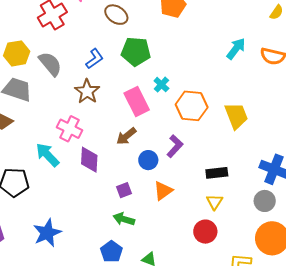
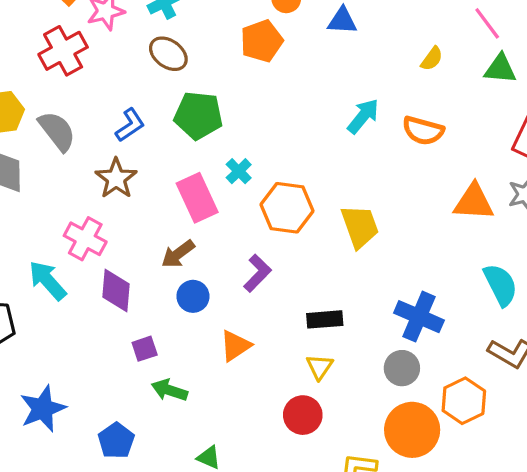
blue circle: (148, 160) -> (193, 296), moved
purple square: (124, 190) -> (145, 349), moved
blue pentagon: (111, 252) -> (116, 441), moved

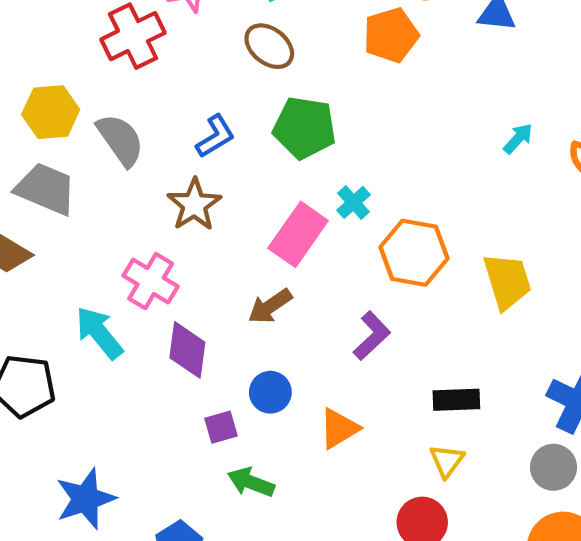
cyan arrow: (363, 116) -> (518, 139), size x0.7
pink rectangle: (197, 198) -> (298, 234), turned 57
blue circle: (193, 296) -> (270, 392), moved

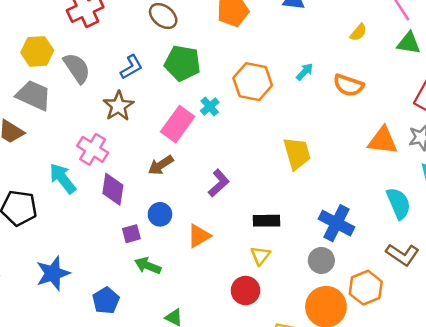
orange hexagon: (414, 253) -> (253, 82), moved

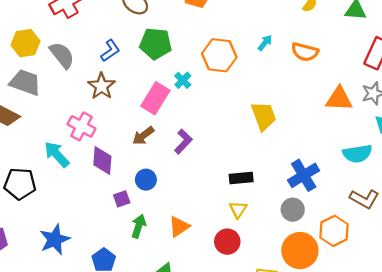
purple L-shape: (219, 183) -> (183, 142), moved
cyan semicircle: (399, 203) -> (357, 154), turned 108
blue cross: (336, 223) -> (304, 175), turned 36
orange triangle: (199, 236) -> (179, 227), moved
green arrow: (148, 266) -> (139, 226), turned 90

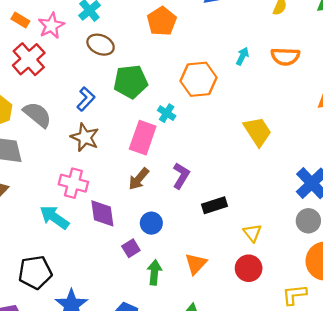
black rectangle: (241, 178) -> (215, 205), moved
black pentagon: (20, 184) -> (35, 272), moved

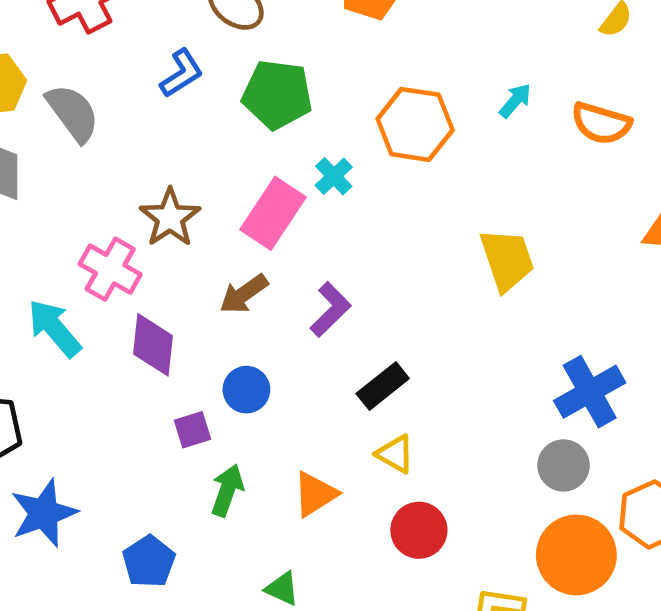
blue L-shape: (86, 99) -> (181, 73), moved
brown star: (85, 137) -> (170, 218), moved
black rectangle: (215, 205) -> (383, 386), turned -35
yellow triangle: (252, 233) -> (395, 454), moved, turned -36

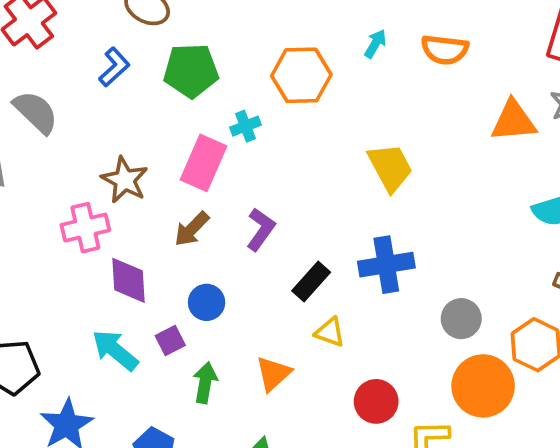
cyan cross: (334, 176) -> (245, 126), turned 32
pink cross: (110, 269) -> (85, 228), turned -33
cyan arrow: (54, 328) -> (115, 350), moved
blue cross: (590, 392) -> (386, 265), moved, turned 30
red circle: (419, 530) -> (376, 401), moved

